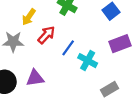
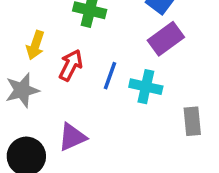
purple rectangle: (120, 44) -> (166, 39), moved
gray rectangle: (110, 89) -> (192, 121), turned -49

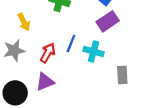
yellow arrow: (35, 45) -> (24, 22), turned -48
red arrow: (71, 65) -> (48, 53), moved

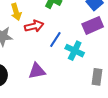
red arrow: (48, 53) -> (34, 26), moved, turned 36
purple triangle: (45, 82) -> (37, 71), moved

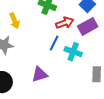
red arrow: (34, 26) -> (65, 23), moved

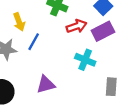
blue line: (54, 43) -> (34, 42), moved

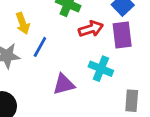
purple rectangle: (103, 31) -> (122, 35), turned -70
purple triangle: (46, 84) -> (64, 84), moved

